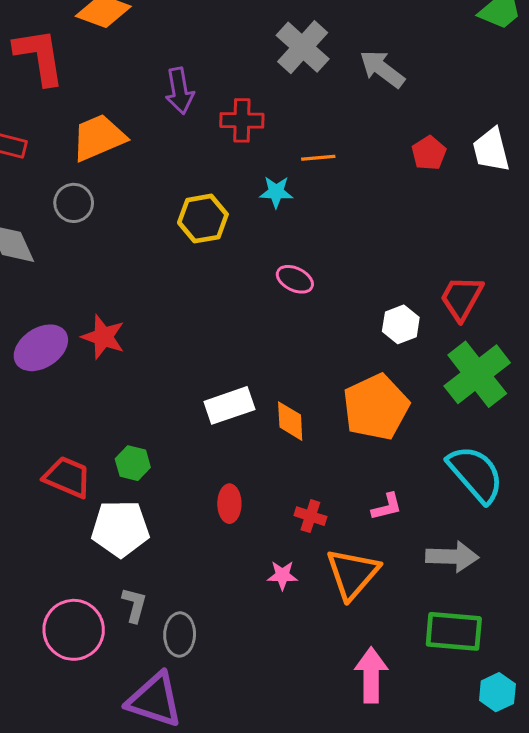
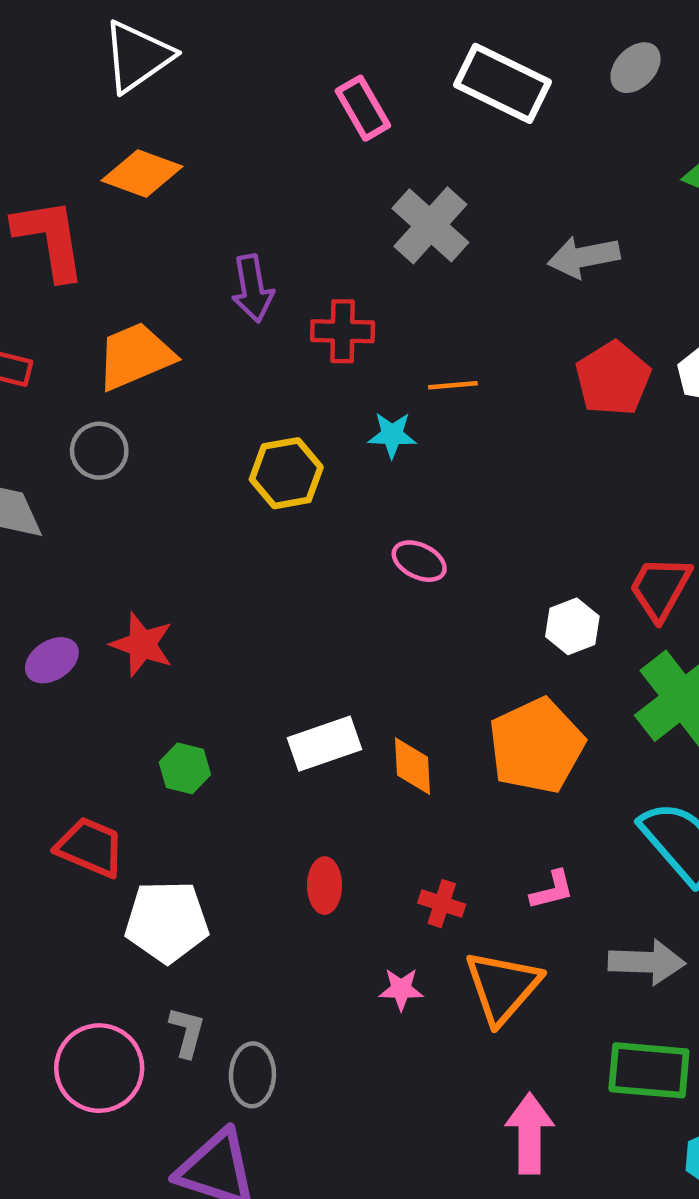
gray arrow: (382, 69) -> (584, 257), moved, turned -48
red pentagon: (429, 153) -> (613, 379), size x1.5
purple ellipse: (41, 348) -> (52, 660), size x0.7
green hexagon: (133, 463) -> (185, 768), moved

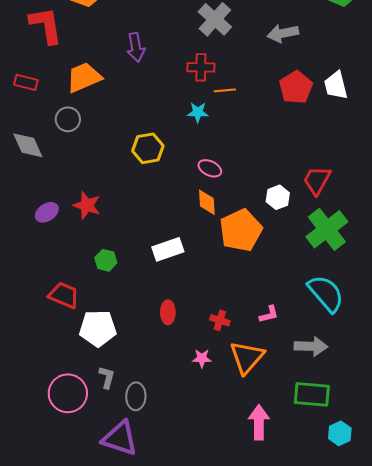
red cross: (343, 331) -> (201, 67), moved
yellow hexagon: (286, 473) -> (148, 148), moved
orange pentagon: (536, 746) -> (241, 230), moved
orange diamond: (412, 766) -> (207, 202), moved

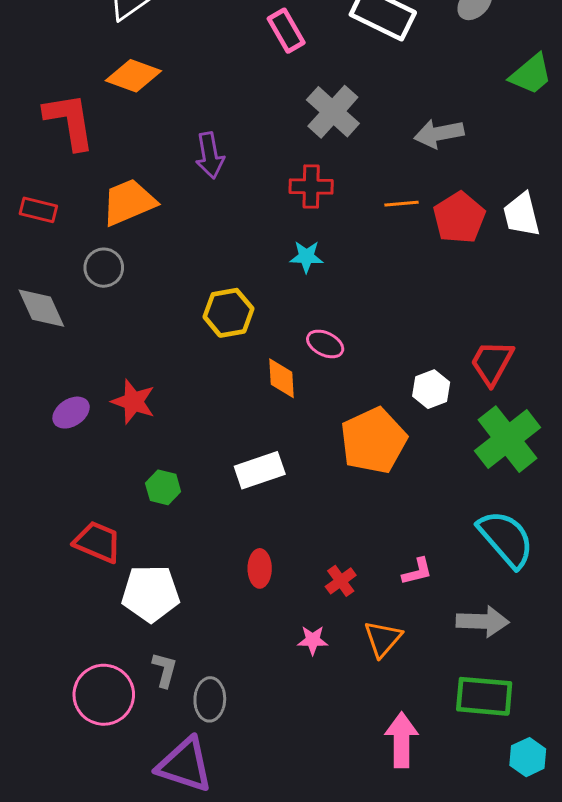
orange line: (225, 90) -> (402, 204), moved
orange diamond: (207, 202) -> (281, 378), moved
red cross: (220, 320) -> (341, 581), turned 36
orange triangle: (247, 357) -> (383, 639), size x0.7

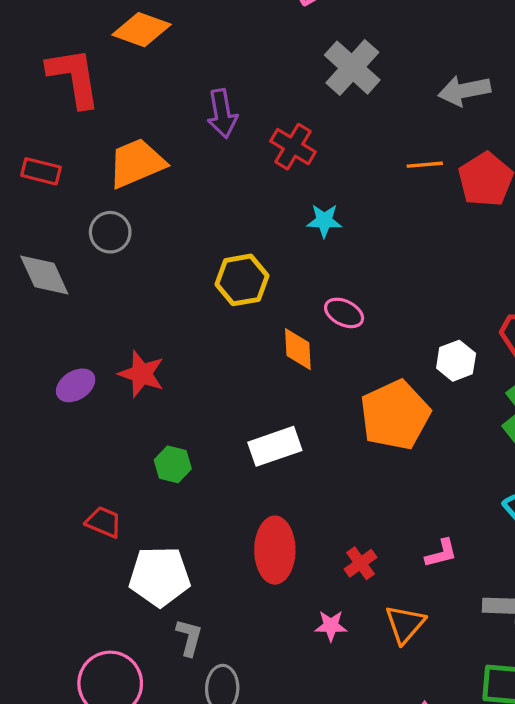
red cross: (311, 187) -> (293, 147), moved, turned 30
red trapezoid: (98, 542) -> (104, 522), size x0.7
red ellipse: (260, 568) -> (275, 550), size x1.6
gray L-shape: (165, 670) -> (189, 637), moved

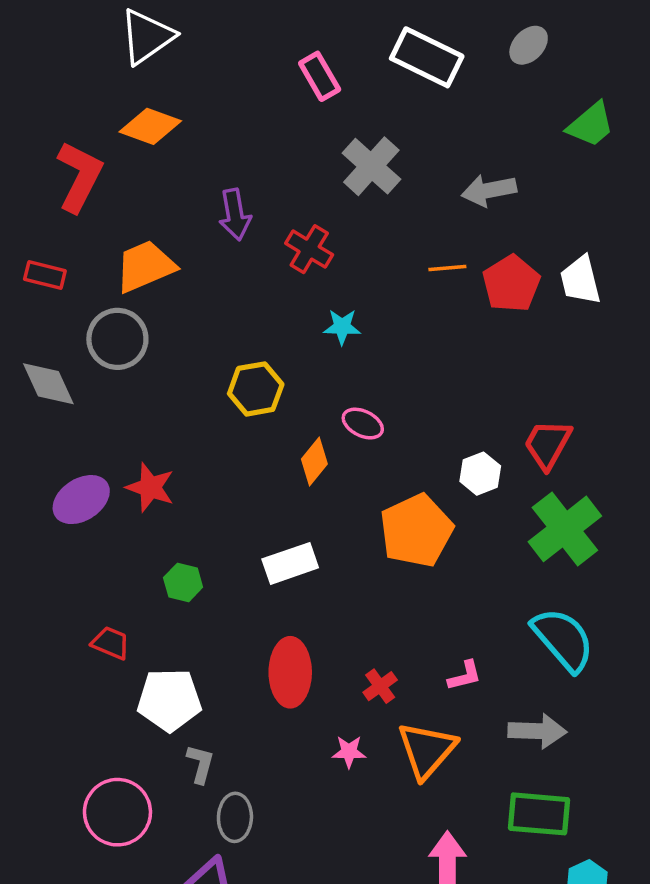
red L-shape: (74, 77) -> (79, 176), turned 36
gray circle: (110, 232) -> (117, 339), size x1.4
orange diamond: (298, 349) -> (314, 462), turned 42
purple ellipse: (76, 385) -> (81, 500), size x1.4
orange triangle: (405, 624) -> (427, 750), size x1.4

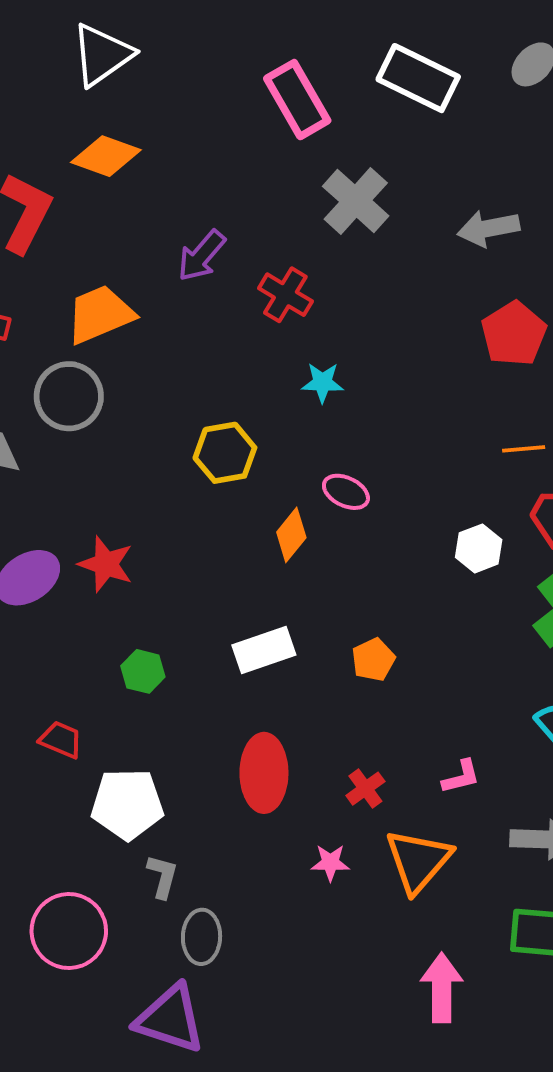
pink rectangle: (320, 76) -> (297, 100), size x1.4
purple arrow: (235, 215) -> (202, 256), turned 51
orange line: (447, 268) -> (524, 449), moved
orange pentagon: (416, 531) -> (373, 660), moved, size x0.5

